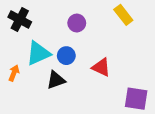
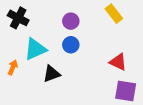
blue circle: (66, 56) -> (71, 45), moved
red triangle: (101, 67) -> (118, 62), moved

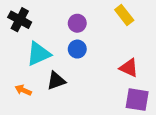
orange arrow: (13, 67) -> (23, 90), moved, turned -88

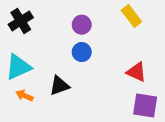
black cross: (20, 20) -> (21, 21), turned 30
cyan triangle: (38, 54) -> (18, 67), moved

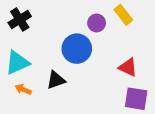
purple circle: (82, 25) -> (97, 23), moved
blue circle: (82, 52) -> (77, 49), size x1.6

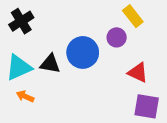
purple circle: (97, 23) -> (117, 37), moved
black triangle: (56, 80) -> (50, 64), moved, turned 30

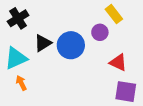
black triangle: (50, 64) -> (43, 43), moved, turned -42
orange arrow: (25, 96) -> (21, 83), turned 40

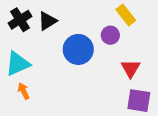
black triangle: (43, 43) -> (47, 21), moved
red triangle: (118, 62) -> (131, 68), turned 36

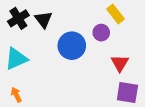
black triangle: (47, 21) -> (43, 19), turned -36
orange arrow: (24, 91) -> (16, 95), moved

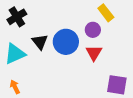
black triangle: (43, 19) -> (40, 42), moved
red triangle: (120, 63) -> (94, 53), moved

